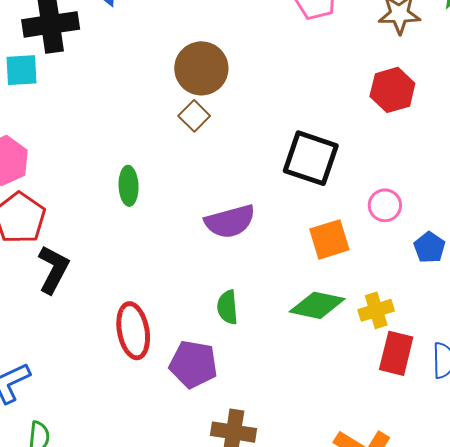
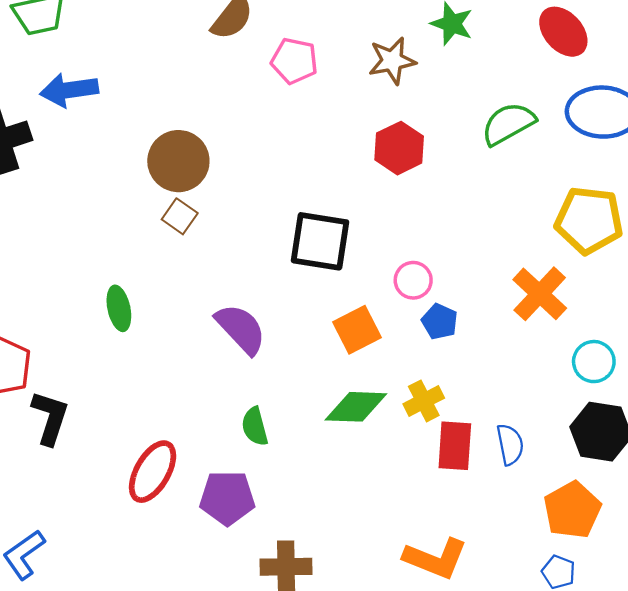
purple semicircle: (230, 221) -> (241, 329), turned -108
blue pentagon: (429, 247) -> (440, 322), moved
red ellipse: (133, 331) -> (153, 472), turned 50

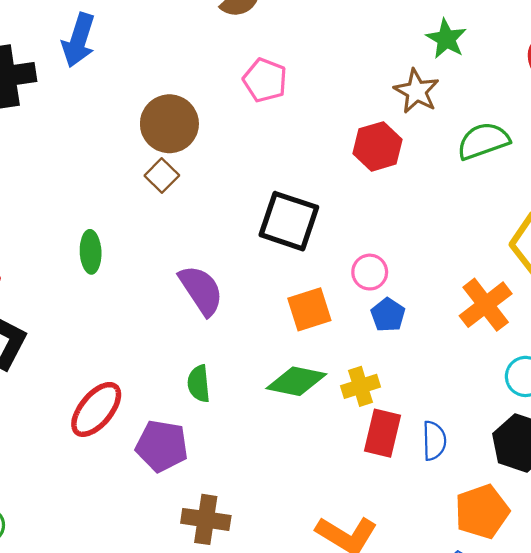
pink pentagon: (294, 61) -> (265, 80), moved
brown star: (392, 61) -> (417, 91), moved, turned 30
blue arrow: (69, 90) -> (79, 40), turned -74

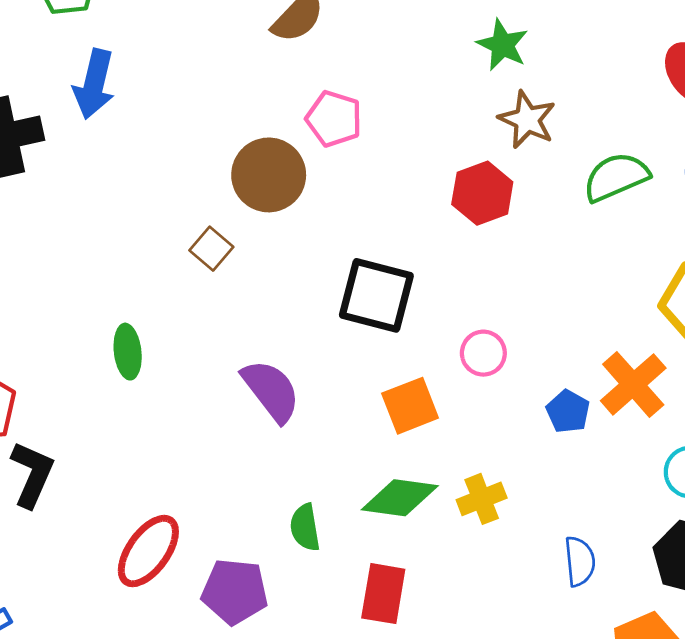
green star: (446, 39) -> (502, 45), moved
brown circle: (169, 124) -> (269, 175), moved
blue pentagon: (388, 315) -> (568, 411), moved
green semicircle: (199, 384) -> (305, 527), moved
red rectangle: (382, 433) -> (383, 594), moved

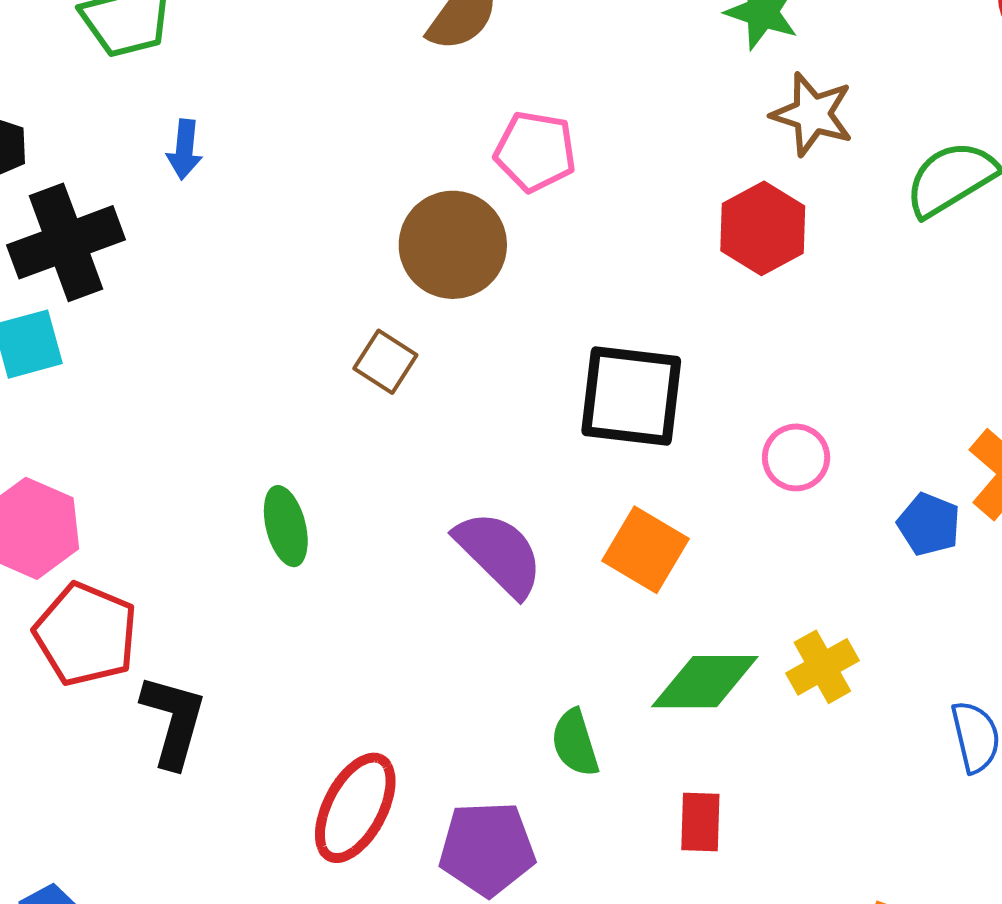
blue arrow: (94, 84) -> (184, 149), size x0.6
orange square: (410, 406) -> (645, 550), moved, turned -30
red rectangle: (383, 594) -> (700, 822), size x0.7

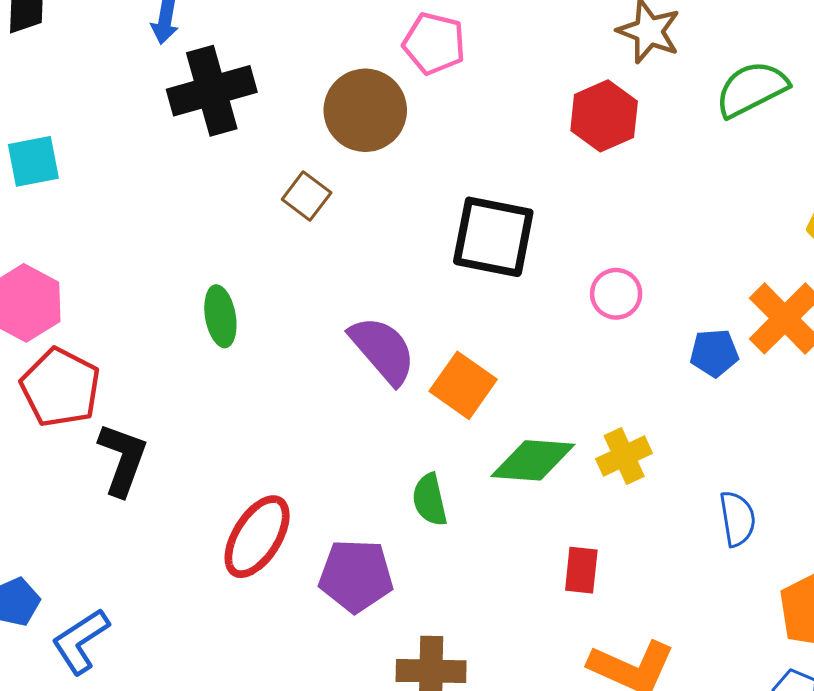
black cross: (66, 242) -> (212, 91), moved
blue pentagon: (929, 524) -> (714, 353), turned -30
orange square: (645, 550) -> (463, 385), moved
red rectangle: (700, 822) -> (581, 570), moved

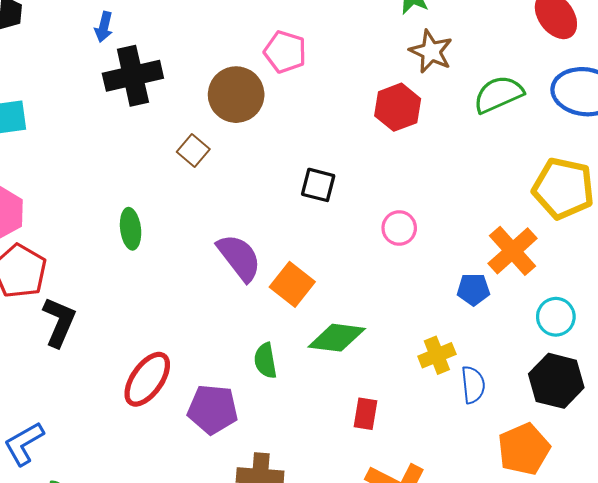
black square: (493, 237) -> (318, 185), size x0.6
blue pentagon: (714, 353) -> (473, 289), moved
yellow cross: (624, 456) -> (437, 355), moved

